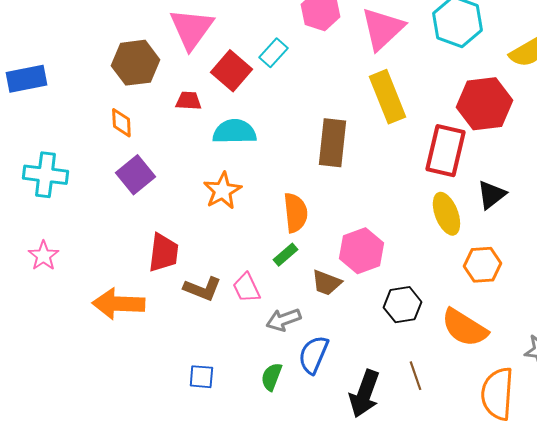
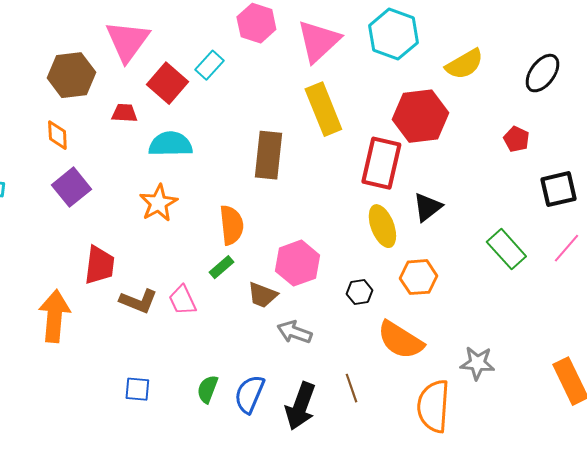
orange arrow: (118, 304) -> (54, 316), turned 93
black hexagon: (402, 305) -> (359, 292), moved, size x0.7
gray arrow: (283, 320) -> (294, 332), moved, turned 40
blue semicircle: (313, 355) -> (249, 394), moved

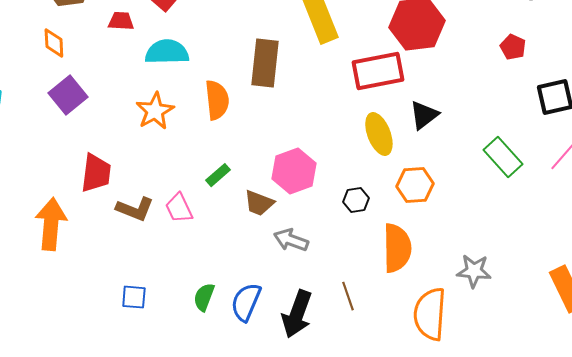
red rectangle: (381, 163) -> (378, 71), turned 66
orange semicircle: (231, 225) -> (217, 100), moved
orange semicircle: (400, 340) -> (397, 248), turned -123

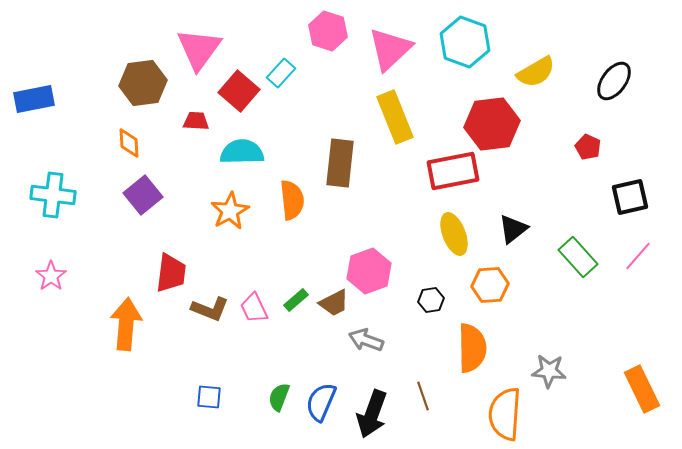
black triangle: (424, 115) -> (513, 229), moved
green rectangle: (218, 175) -> (296, 300), moved
brown trapezoid: (259, 203) -> (334, 303), turned -48

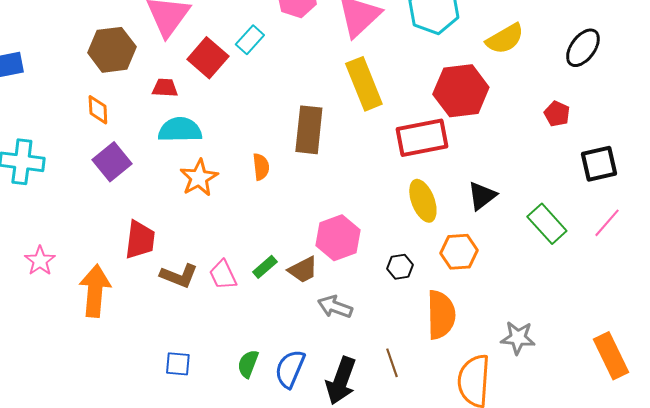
cyan semicircle: (242, 152) -> (180, 130), moved
orange semicircle: (292, 200) -> (261, 167), size x0.7
pink star: (51, 276) -> (40, 261), moved

